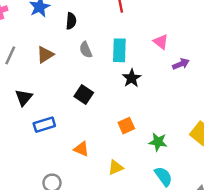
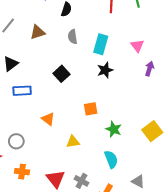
purple arrow: (181, 64) -> (149, 69), turned -64

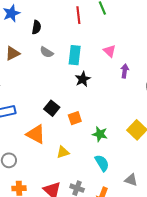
gray semicircle: (73, 37) -> (47, 52), turned -40
black square: (61, 74) -> (52, 108), moved
orange triangle: (48, 119) -> (36, 134), size x1.5

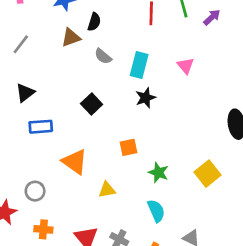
brown triangle: (13, 53) -> (71, 37), moved
purple arrow: (125, 71) -> (212, 17), moved, turned 32
black square: (52, 108) -> (92, 104), moved

